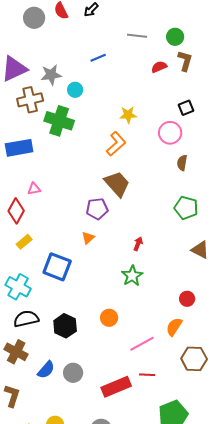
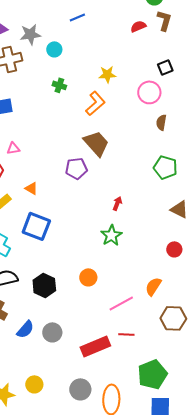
green cross: (59, 121) -> (59, 85), moved, size x0.5
orange triangle: (88, 238) -> (31, 188), moved, turned -48
red circle: (187, 299) -> (174, 249), moved

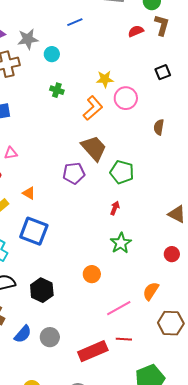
pink circle: (149, 92) -> (126, 98), moved
green pentagon: (165, 167) -> (122, 172), moved
green star: (111, 235) -> (121, 243), moved
orange circle: (88, 277) -> (92, 274), moved

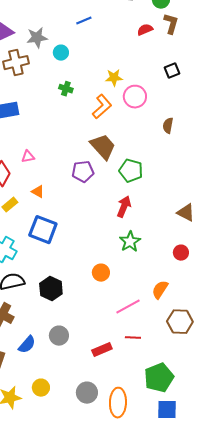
pink triangle: (11, 153) -> (28, 157), moved
red arrow: (115, 208) -> (124, 207), size x1.5
blue semicircle: (23, 334) -> (27, 345), moved
red rectangle: (93, 351) -> (102, 350), size x0.7

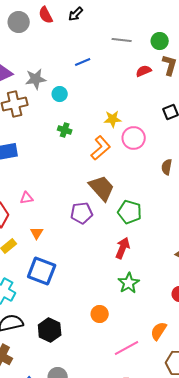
orange triangle: (38, 192) -> (37, 233), turned 32

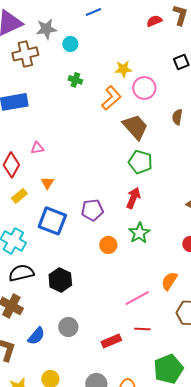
brown trapezoid: (102, 188) -> (135, 127), moved
purple pentagon: (82, 213) -> (92, 210), moved
orange circle: (100, 314) -> (108, 245), moved

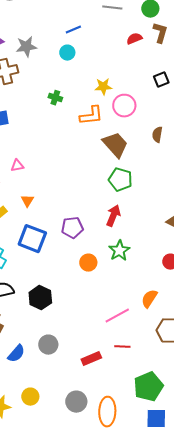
cyan circle: (70, 44) -> (67, 53), moved
orange L-shape: (111, 98) -> (91, 116), turned 35

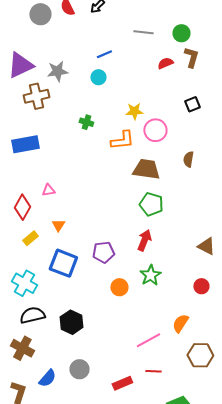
brown trapezoid: (115, 145) -> (146, 169), turned -40

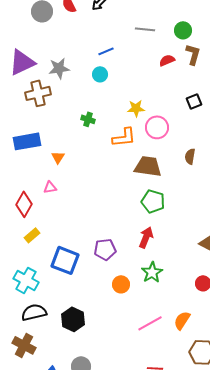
orange triangle: (58, 225) -> (58, 157), moved
pink line: (148, 340) -> (150, 323), moved

